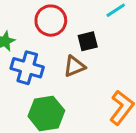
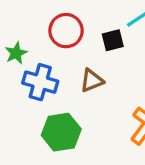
black square: (88, 41) -> (113, 40), moved

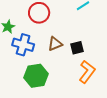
black square: (113, 40) -> (77, 48), moved

